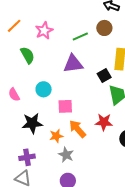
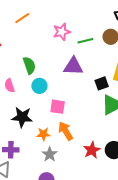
pink star: (44, 31) -> (62, 32), moved
green semicircle: (27, 55) -> (29, 65), moved
red star: (104, 122) -> (92, 150), moved, turned 30

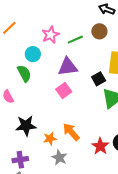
cyan circle: (39, 86) -> (33, 54), moved
pink square: (58, 107) -> (64, 90), moved, turned -35

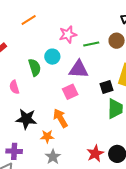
cyan circle: (33, 54) -> (52, 57), moved
orange arrow: (71, 132) -> (60, 118), moved

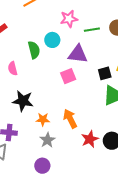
orange arrow: (60, 118) -> (70, 119), moved

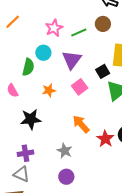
green semicircle: (34, 50) -> (28, 67), turned 42
purple triangle: (78, 54) -> (72, 60), turned -45
pink square: (68, 76) -> (80, 87), moved
orange star: (43, 119) -> (49, 90), moved

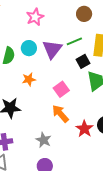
green line: (79, 32) -> (74, 41), moved
cyan circle: (43, 53) -> (29, 48), moved
pink square: (80, 87) -> (61, 89), moved

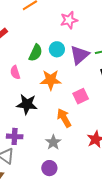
orange star: (29, 79) -> (51, 80), size x1.5
orange arrow: (60, 114) -> (64, 118), moved

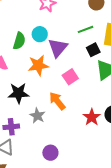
purple triangle: (80, 55) -> (58, 48), moved
gray star: (53, 142) -> (37, 116), moved

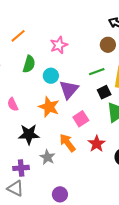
green semicircle: (19, 41) -> (29, 64), moved
orange star: (38, 65) -> (49, 107), turned 30
red star: (92, 117) -> (97, 144), moved

